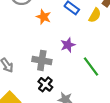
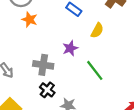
yellow semicircle: (95, 15) -> (97, 30), moved
orange star: (44, 17) -> (30, 20), moved

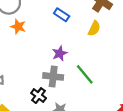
yellow semicircle: (97, 30) -> (94, 28), moved
gray cross: (43, 65) -> (53, 76), moved

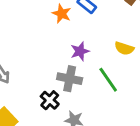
orange star: (18, 27) -> (62, 14), moved
yellow semicircle: (94, 28) -> (124, 48), moved, turned 77

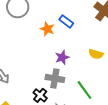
green line: (108, 80) -> (84, 90), moved

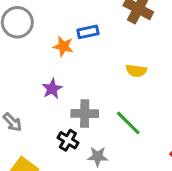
blue rectangle: (66, 21) -> (88, 32), turned -40
purple star: (62, 57) -> (52, 89), moved

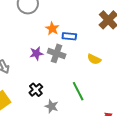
blue rectangle: (88, 32) -> (69, 36), moved
gray cross: (85, 114) -> (57, 53), moved

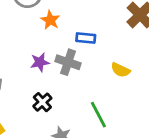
orange star: (52, 29) -> (50, 20), moved
black cross: (36, 90) -> (42, 102), moved

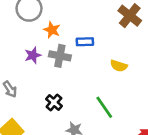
purple star: (40, 62) -> (33, 55), moved
gray cross: (68, 62) -> (60, 56), moved

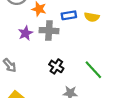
yellow semicircle: (119, 66) -> (92, 17), moved
black cross: (54, 102) -> (56, 66), moved

